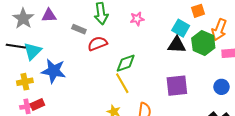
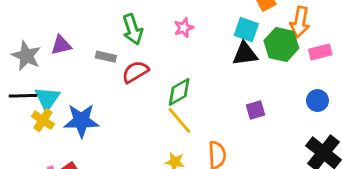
yellow cross: (25, 82) -> (43, 120), moved, turned -35
purple square: (177, 86) -> (256, 110), size x0.6

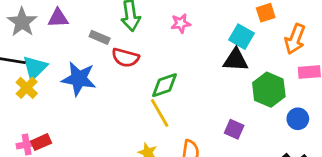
green hexagon: (281, 44) -> (269, 90), moved
red semicircle: (135, 72) -> (125, 58), turned -144
purple square: (256, 110) -> (234, 129), moved, turned 30
blue star: (81, 121) -> (79, 79), moved

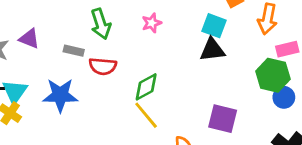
purple triangle: (58, 18) -> (29, 39), turned 35
green hexagon: (269, 90) -> (273, 75), moved
purple square: (234, 129) -> (223, 119), size x1.5

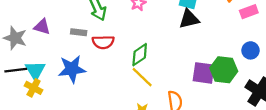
green hexagon: (273, 75) -> (224, 70), moved

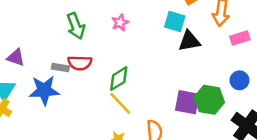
black triangle: (189, 19) -> (189, 41), moved
purple triangle: (42, 27) -> (16, 57), moved
gray rectangle: (79, 32) -> (60, 67), moved

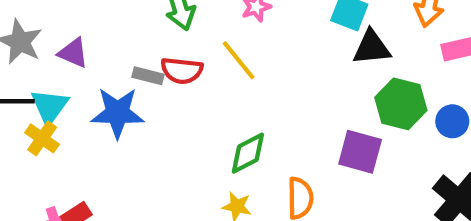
green diamond: (119, 79) -> (248, 153), moved
green hexagon: (209, 100) -> (401, 104), moved
yellow line: (120, 103) -> (239, 60), moved

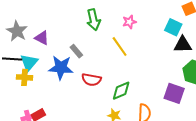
red semicircle: (182, 71) -> (91, 80), moved
gray rectangle: (148, 76) -> (76, 51), turned 32
yellow cross: (42, 138) -> (24, 77), turned -35

